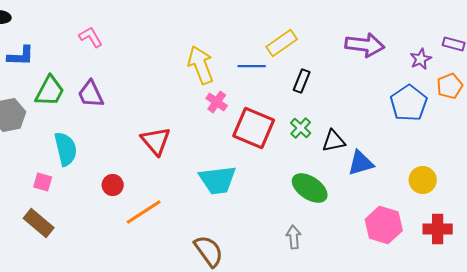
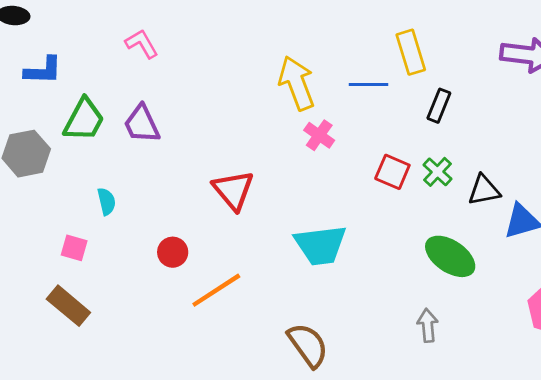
yellow rectangle: (282, 43) -> (411, 52), turned -72
red square: (254, 128) -> (392, 172), moved, size x0.6
cyan semicircle: (66, 149) -> (106, 201), size x0.6

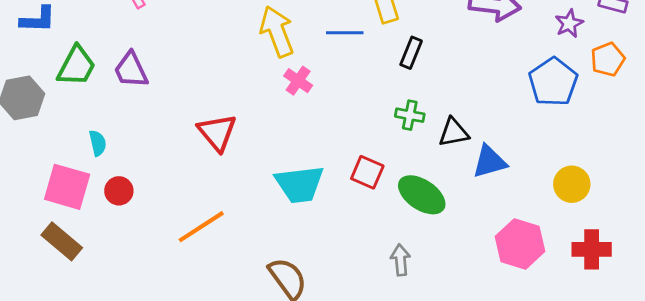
red square: (392, 172) -> (367, 172), moved
green cross: (438, 172) -> (410, 115), turned -32
pink square: (74, 248) -> (67, 187), size x1.8
red circle: (173, 252) -> (119, 191), moved

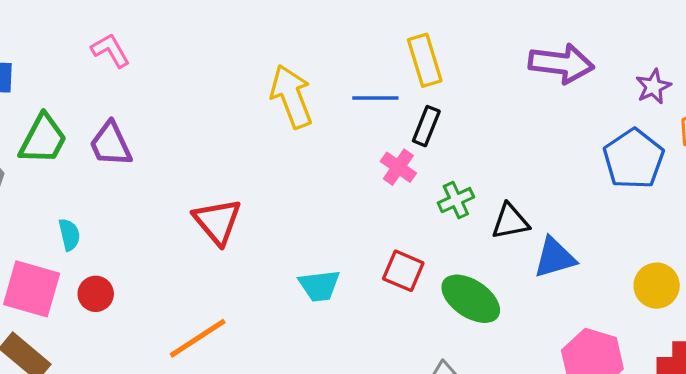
black rectangle: (411, 53) -> (426, 126), moved
pink cross: (298, 81) -> (398, 167), moved
green cross: (410, 115) -> (456, 200), turned -36
cyan trapezoid: (300, 184) -> (319, 286), size x0.7

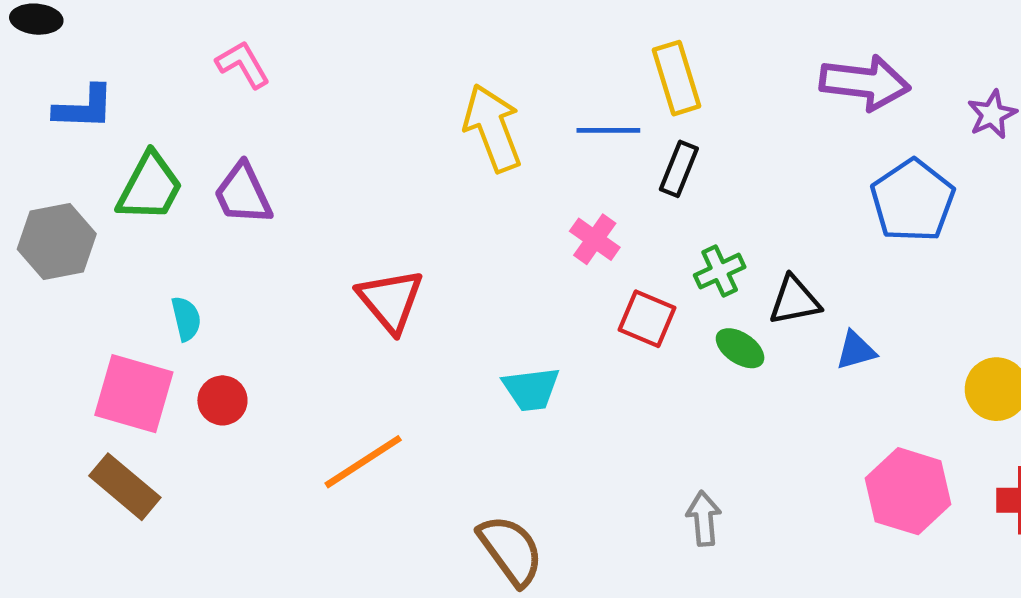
blue pentagon: (634, 159) -> (913, 201), moved
pink cross: (398, 167) -> (595, 239), moved
blue triangle: (555, 258) -> (856, 350), size x0.7
red square: (403, 271) -> (647, 319), moved
green ellipse: (471, 299) -> (740, 348), moved, size x0.6

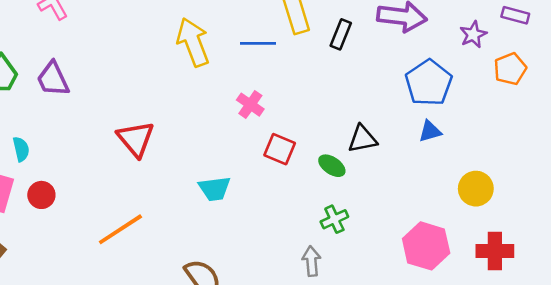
black rectangle: (679, 169) -> (341, 34), moved
green cross: (720, 271) -> (334, 219), moved
blue triangle: (856, 350) -> (430, 131), moved

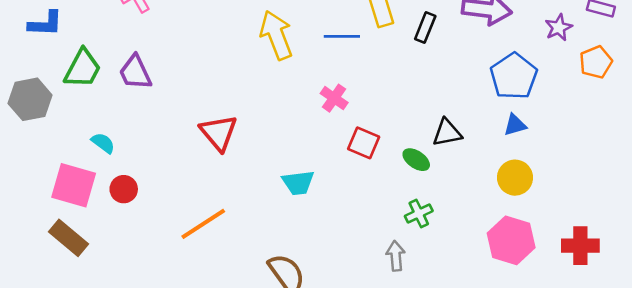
cyan semicircle: (21, 149) -> (103, 143), turned -40
yellow circle: (476, 189) -> (515, 178), moved

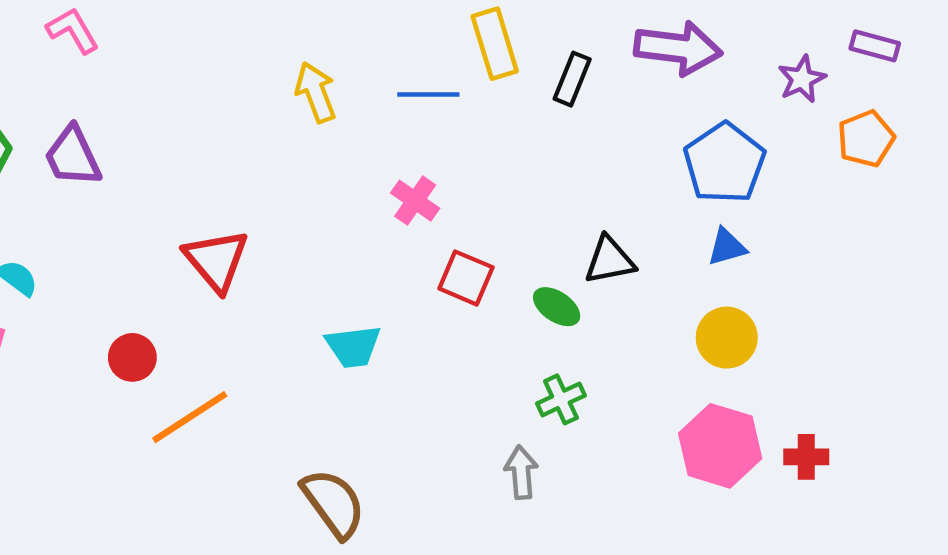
yellow arrow: (276, 35) -> (316, 92), size x0.7
red circle: (124, 189) -> (132, 357), moved
red cross: (580, 246) -> (806, 457), moved, size x0.7

